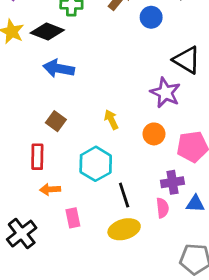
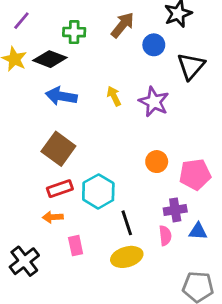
black triangle: (187, 60) -> (191, 66), moved, turned 40
purple star: (165, 93) -> (154, 102), moved
yellow arrow: (111, 120) -> (114, 96), moved
brown square: (56, 121) -> (58, 149), size x1.6
red rectangle: (37, 157) -> (60, 189), moved, turned 70

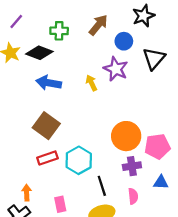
purple star: (154, 102) -> (116, 69), moved
orange circle: (157, 162) -> (126, 136), size x1.6
purple cross: (175, 210) -> (132, 166), moved
orange arrow: (53, 217) -> (27, 193), moved, turned 91
blue triangle: (198, 231) -> (161, 182), moved

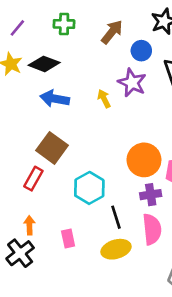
green cross: (59, 31) -> (64, 24), moved
red rectangle: (47, 158) -> (33, 179), moved, turned -42
pink semicircle: (133, 196) -> (152, 229), size x1.6

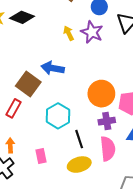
blue arrow: (55, 99) -> (53, 68), moved
yellow arrow: (104, 99) -> (69, 33), moved

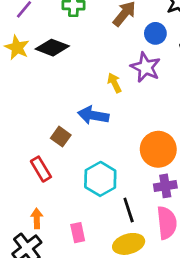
yellow arrow: (69, 33) -> (114, 83), moved
brown square: (28, 84) -> (61, 137), size x0.6
red rectangle: (13, 108) -> (41, 169), turned -60

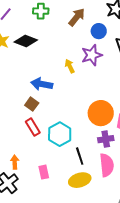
purple star: (146, 67) -> (92, 55), turned 30
blue arrow: (93, 115) -> (42, 84), moved
red rectangle: (41, 169) -> (33, 127), moved

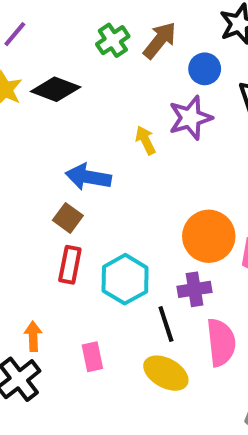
green cross: (41, 11) -> (113, 40), moved, turned -35
red rectangle: (33, 127) -> (70, 265), turned 42
purple cross: (106, 139) -> (194, 289), moved
yellow ellipse: (80, 180) -> (166, 373), turned 45

